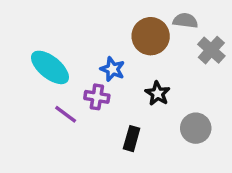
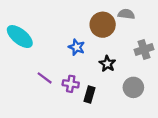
gray cross: (211, 50) -> (144, 50), moved, turned 30
cyan ellipse: (50, 67) -> (20, 37), moved
purple cross: (97, 97) -> (71, 84), moved

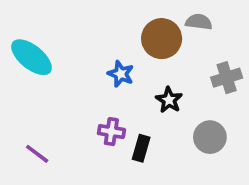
purple line: (45, 78) -> (37, 154), moved

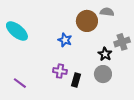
black star: (169, 100) -> (105, 54), moved
gray circle: (210, 137) -> (103, 74), moved

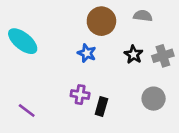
brown circle: (87, 21) -> (101, 21), moved
black star: (105, 54) -> (133, 54), moved
gray circle: (103, 74) -> (154, 99), moved

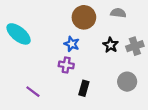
purple cross: (80, 95) -> (66, 65), moved
purple line: (27, 111) -> (33, 92), moved

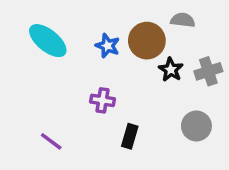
brown circle: (84, 17) -> (147, 41), moved
cyan ellipse: (19, 34) -> (48, 41), moved
blue star: (72, 44) -> (108, 46), moved

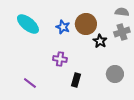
gray semicircle: (183, 20) -> (122, 12), moved
gray cross: (208, 71) -> (122, 32), moved

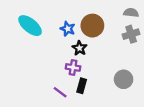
black star: (100, 41) -> (79, 48), moved
purple cross: (60, 59) -> (73, 67), moved
purple line: (30, 83) -> (60, 92), moved

